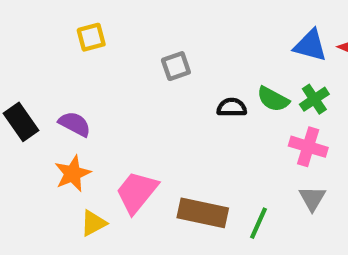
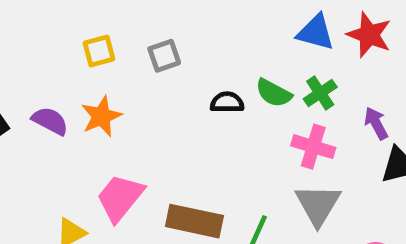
yellow square: (91, 37) -> (99, 51), moved
orange star: (73, 174) -> (101, 116), moved
gray triangle: (312, 198) -> (318, 205), size x1.5

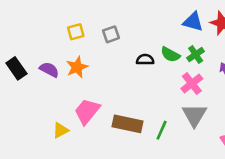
pink cross: (313, 147) -> (192, 84), turned 35

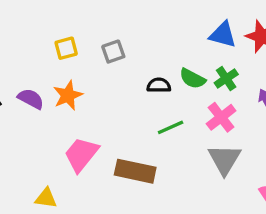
yellow triangle: (61, 130) -> (46, 198), moved, turned 36
green line: (162, 130) -> (171, 127), moved, turned 42

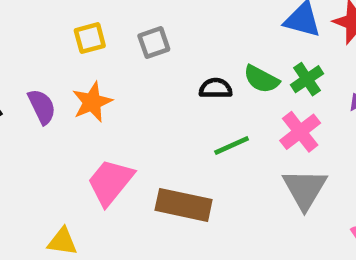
purple semicircle: (31, 99) -> (42, 107), turned 36

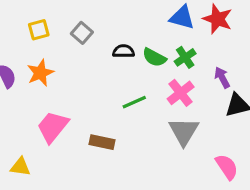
gray square: (154, 43) -> (82, 33), turned -30
black semicircle: (216, 88) -> (124, 51), moved
brown rectangle: (184, 205) -> (102, 142), size x0.7

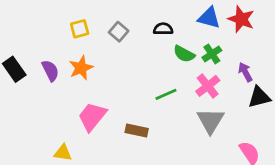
black semicircle: (124, 51) -> (163, 29), moved

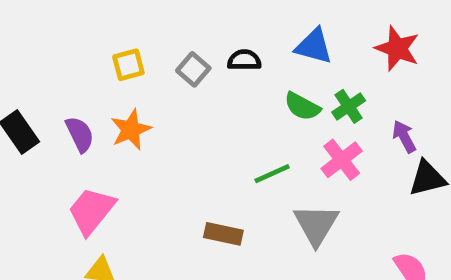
blue triangle: (209, 18) -> (314, 46), moved
black semicircle: (163, 29) -> (244, 60), moved
pink trapezoid: (92, 117) -> (91, 211), moved
gray triangle: (210, 121) -> (316, 225), moved

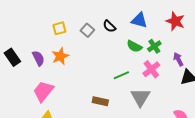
black semicircle: (244, 60) -> (109, 26), turned -136

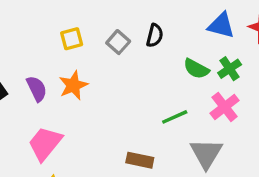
blue triangle: (139, 20) -> (221, 25), moved
black semicircle: (109, 26) -> (155, 35), turned -120

